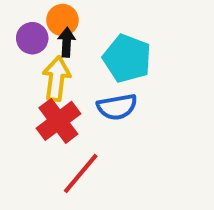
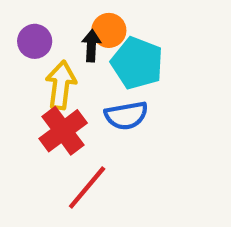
orange circle: (62, 20) -> (109, 30), moved
black arrow: (67, 42) -> (91, 46), moved

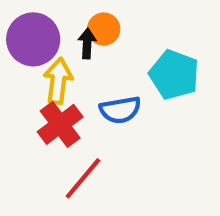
purple circle: (35, 41) -> (33, 39), size x1.6
cyan pentagon: (137, 63) -> (174, 75), moved

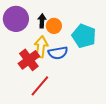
orange circle: (104, 29) -> (54, 26), moved
yellow arrow: (58, 81) -> (41, 47), moved

